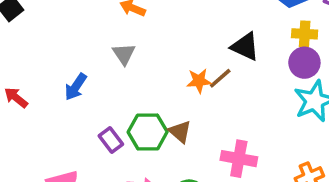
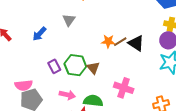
black triangle: (245, 47) -> (136, 43), moved

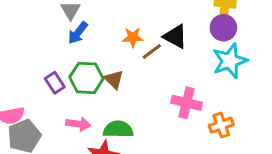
blue arrow: (39, 34) -> (78, 33), moved
brown line: (120, 42) -> (152, 51), moved
pink cross: (124, 88) -> (187, 103), moved

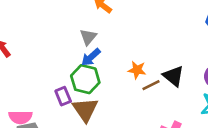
green hexagon: (86, 78) -> (85, 79), moved
brown triangle: (114, 79) -> (85, 110), moved, size x1.5

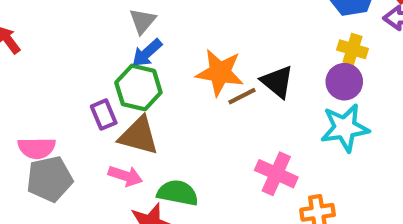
orange star: (137, 70) -> (220, 72), size x1.6
brown triangle: (85, 110) -> (139, 136), turned -40

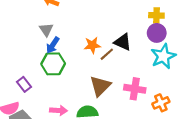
orange star: (220, 72) -> (92, 45), size x0.7
purple rectangle: (104, 115) -> (24, 84), moved
brown triangle: (139, 136) -> (100, 86), moved, turned -45

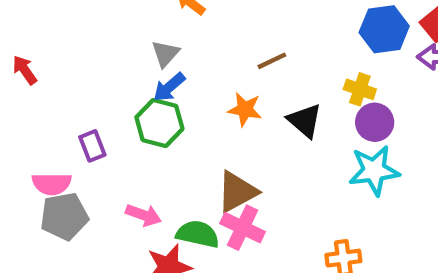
yellow cross: (156, 15) -> (360, 89), moved
brown line: (107, 54) -> (272, 61), moved
pink cross: (135, 89) -> (243, 228), moved

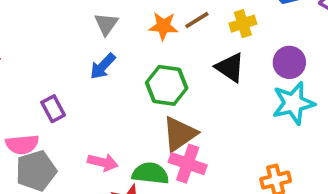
blue arrow: (169, 87) -> (103, 66), moved
yellow cross: (360, 89) -> (243, 24), moved, turned -30
orange star: (245, 109) -> (163, 26), moved
green hexagon: (159, 123) -> (167, 85), moved

